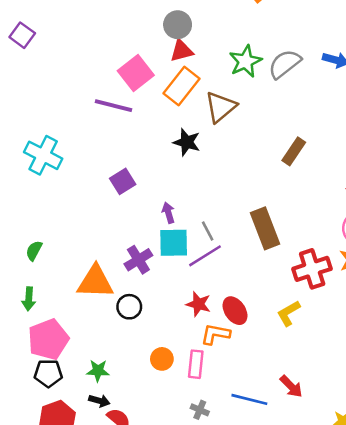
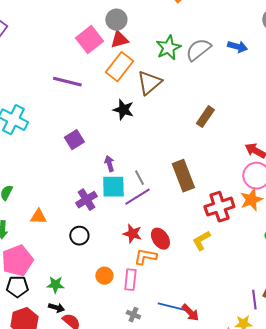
pink square: (136, 73) -> (89, 40), moved
orange triangle: (95, 282) -> (38, 217), moved, size x0.6
red arrow: (291, 386) -> (190, 313), moved

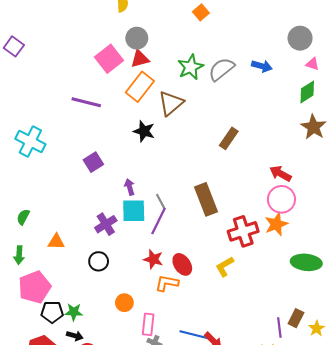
purple line: (137, 197) -> (158, 221), turned -32
pink rectangle: (130, 280) -> (148, 324), moved
black pentagon: (17, 287) -> (52, 312), moved

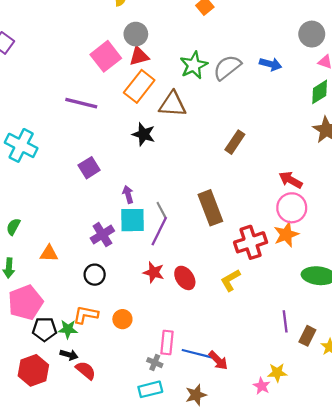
brown triangle: (171, 103) -> (173, 104), turned 44
orange L-shape: (167, 283) -> (86, 315), moved
pink rectangle: (148, 324) -> (167, 343), moved
purple line: (279, 327) -> (285, 321), moved

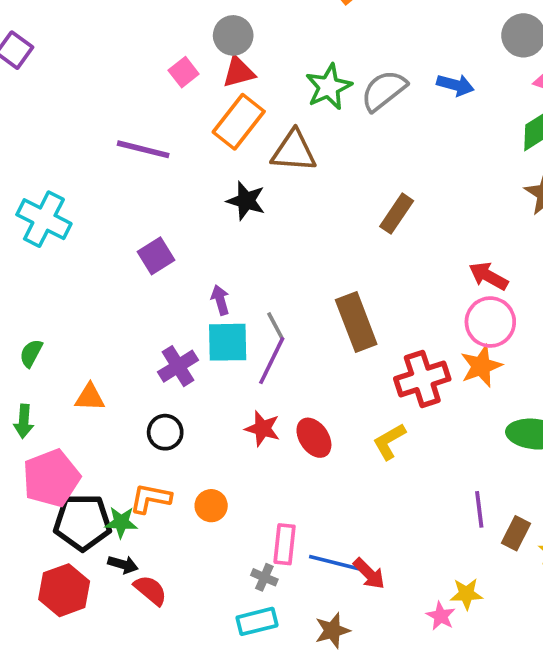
pink square: (106, 56) -> (184, 72), size x0.6
black pentagon: (44, 329) -> (83, 522), size x1.4

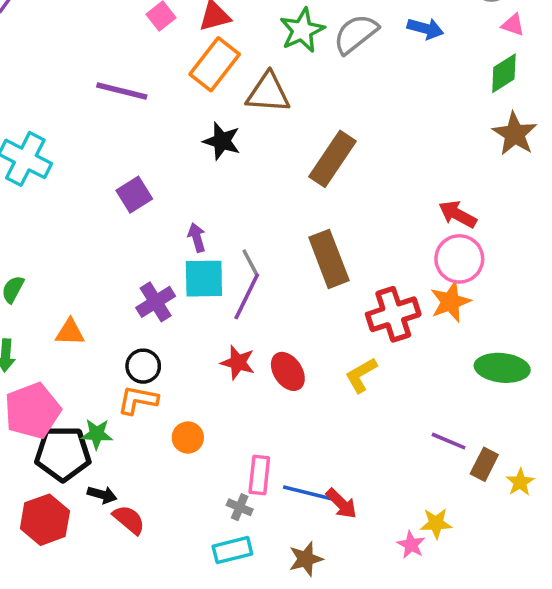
brown rectangle: (397, 214) -> (332, 159), moved, size x1.4
orange L-shape: (150, 498) -> (138, 400), moved
purple line: (479, 509) -> (449, 441), turned -60
green star: (121, 522) -> (97, 434), moved

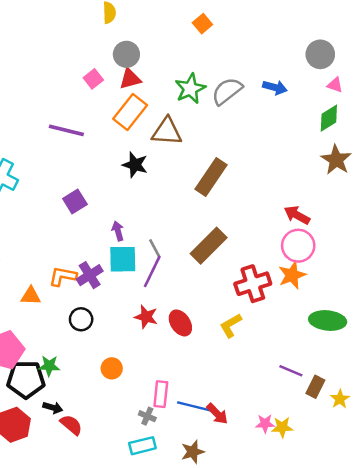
brown rectangle: (329, 259) -> (209, 246), turned 66
orange L-shape: (138, 400) -> (63, 276), moved
pink star: (411, 545) -> (265, 424), moved, turned -30

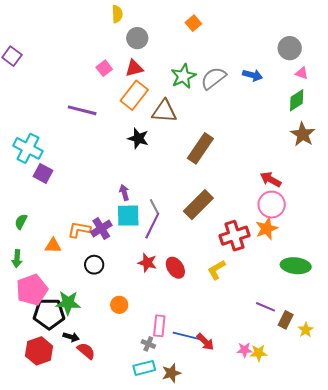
gray circle: (126, 54) -> (137, 38), moved
purple square: (75, 202) -> (43, 173), moved, turned -30
green star: (49, 366) -> (68, 303), size x1.4
brown star: (193, 452) -> (171, 373), moved

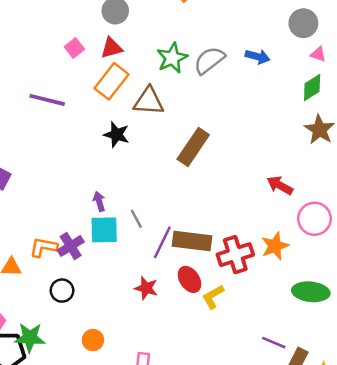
brown rectangle: (198, 205) -> (192, 241), moved, turned 52
pink circle: (272, 205) -> (315, 219), moved
purple line: (152, 226) -> (162, 242), moved
red star: (147, 263) -> (146, 288), moved
red ellipse: (175, 268) -> (190, 279), moved

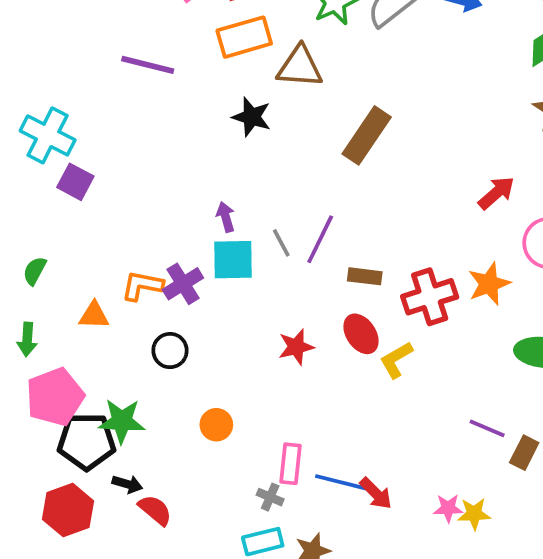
orange rectangle: (112, 81) -> (244, 37), turned 36
red arrow: (280, 185) -> (496, 193), turned 110
brown rectangle: (192, 241) -> (365, 276), size x0.6
purple line: (162, 242) -> (320, 239), moved
red star: (146, 288) -> (296, 347), turned -30

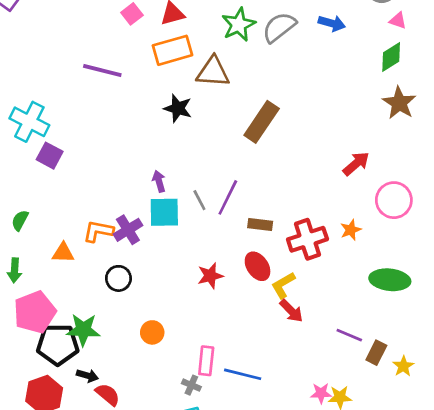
orange star: (489, 284) -> (351, 230), size x0.7
red arrow: (376, 493) -> (291, 311), moved

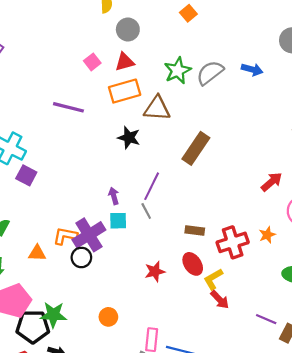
purple line: (228, 197) -> (152, 186), moved
cyan square: (164, 212) -> (118, 221), size x0.7
purple cross: (128, 230) -> (89, 235), size x1.4
black circle: (118, 278) -> (81, 257), moved

